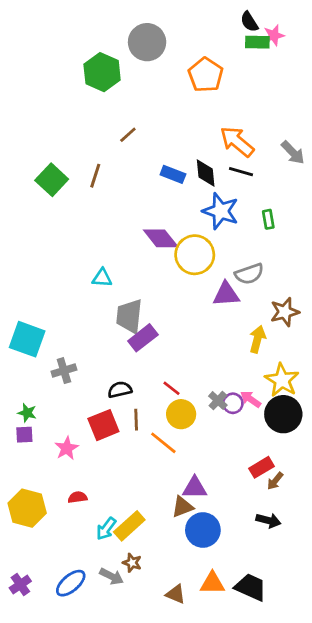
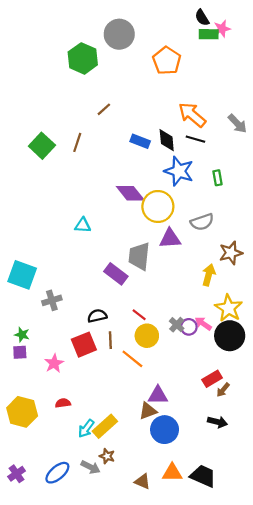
purple triangle: (226, 294) -> (170, 239), moved
gray trapezoid: (129, 316) -> (139, 256), moved
purple rectangle: (143, 338) -> (116, 274), turned 75

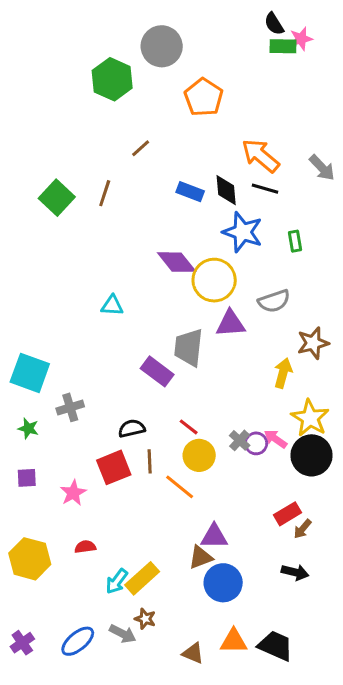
orange pentagon: (167, 61) -> (204, 97), moved
green star: (22, 335) -> (28, 428), moved

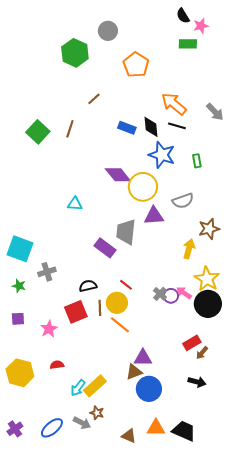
gray circle: (162, 46) -> (108, 31), size x0.7
green rectangle: (283, 46) -> (188, 44), moved
yellow circle: (199, 455) -> (117, 303), moved

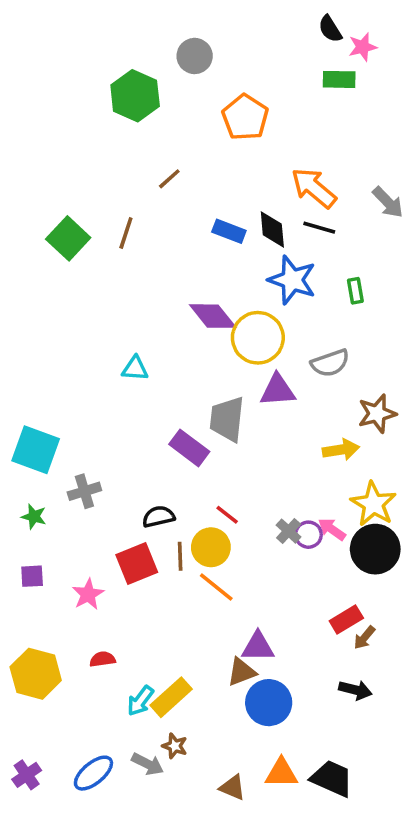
yellow arrow: (189, 249) -> (341, 450), turned 66

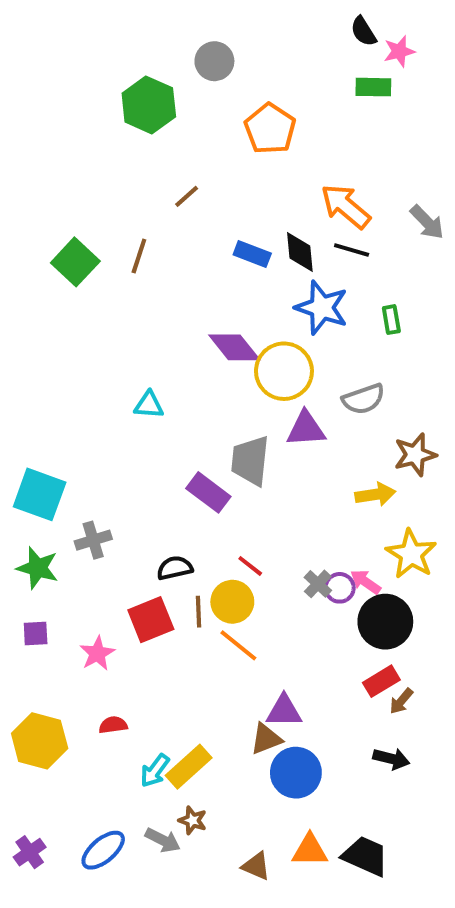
green star: (34, 517) -> (38, 568), size x1.5
black circle: (375, 549) -> (385, 622), moved

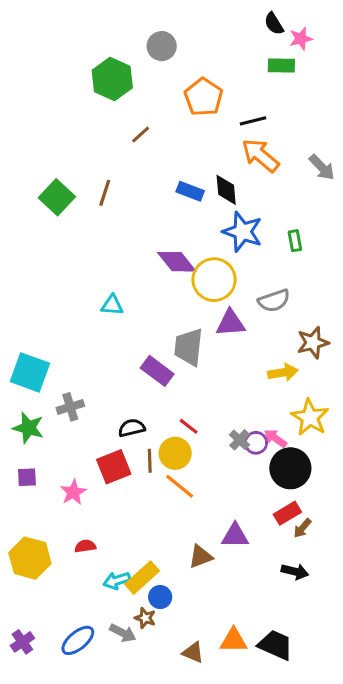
brown line: (187, 196) -> (141, 134), moved
black line: (352, 250) -> (253, 121), moved, turned -30
purple triangle: (284, 711) -> (235, 536), moved
cyan arrow: (155, 771) -> (117, 581), turned 35
blue circle: (296, 773) -> (160, 597), moved, size x0.6

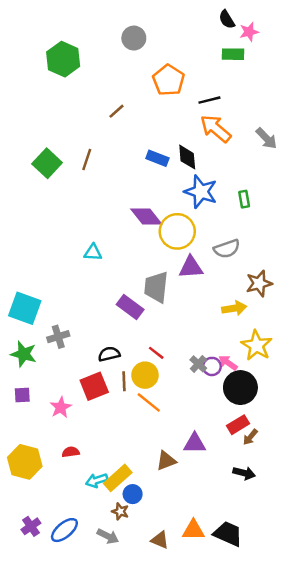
green hexagon: (112, 79) -> (63, 59), moved
gray arrow: (123, 633) -> (108, 536), moved
purple cross: (22, 642) -> (31, 526), moved

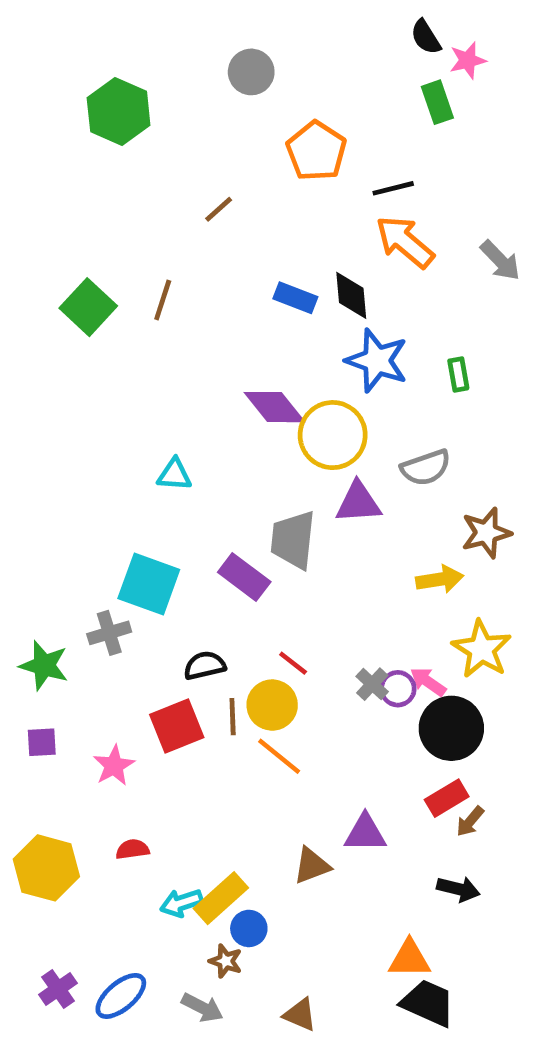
green rectangle: (233, 54) -> (437, 102), turned 70
cyan square: (25, 308) -> (149, 584), moved
orange triangle: (193, 530) -> (409, 959), moved

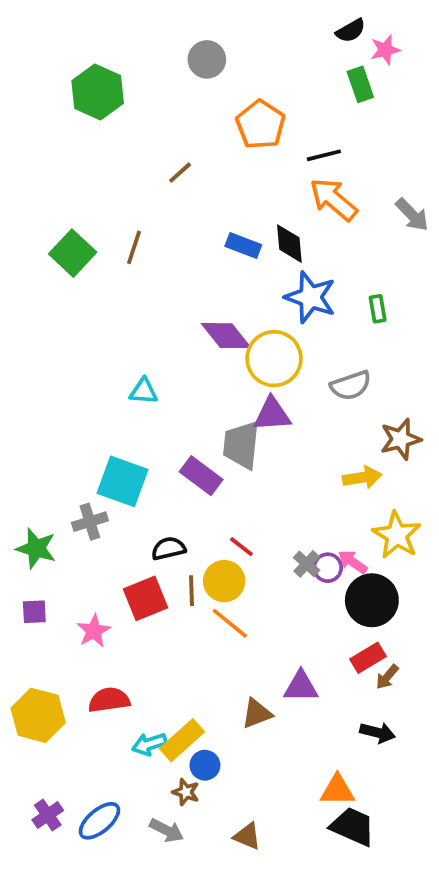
black semicircle: (426, 37) -> (351, 31), turned -88
purple triangle: (358, 503) -> (272, 414), moved
red semicircle: (132, 849) -> (109, 700), size x1.5

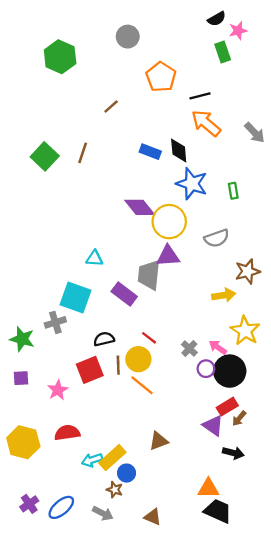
cyan triangle: (144, 391) -> (94, 258), moved
purple circle: (328, 568) -> (206, 369), moved
purple triangle: (301, 687) -> (213, 426), moved, turned 35

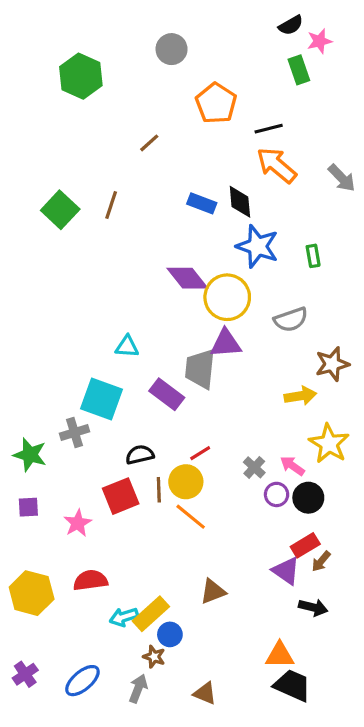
red line: (149, 338) -> (200, 453), turned -70
black circle: (230, 371) -> (308, 498), size x0.7
purple cross: (29, 504) -> (25, 674), moved
gray arrow: (103, 513) -> (138, 689), turned -96

